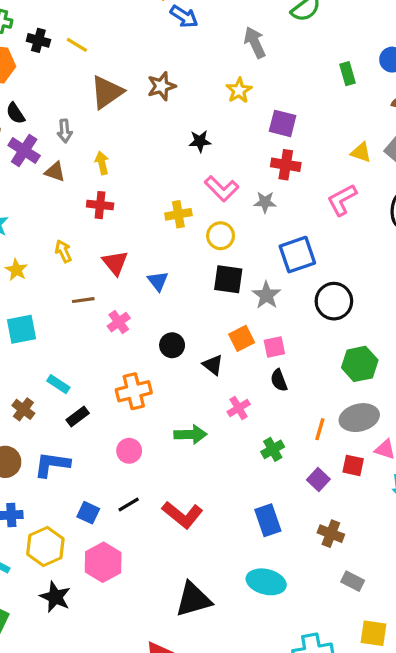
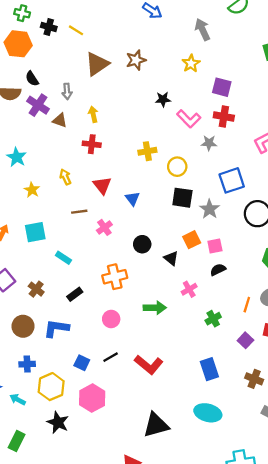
pink L-shape: (222, 189) -> (189, 119), moved
black semicircle: (279, 380) -> (218, 270), turned 84
cyan rectangle: (58, 384) -> (63, 258), moved

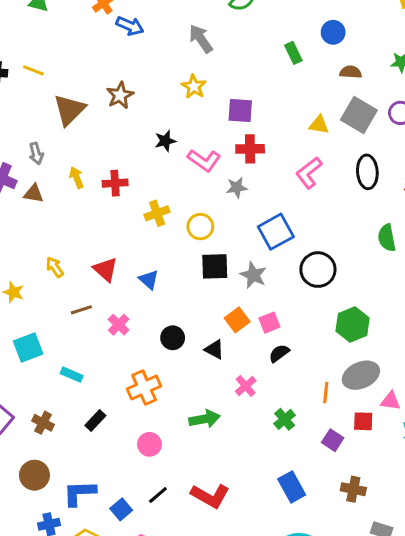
red cross: (92, 144) -> (115, 183), moved
blue L-shape: (56, 328) -> (79, 493), moved
blue square: (82, 363) -> (121, 509), turned 35

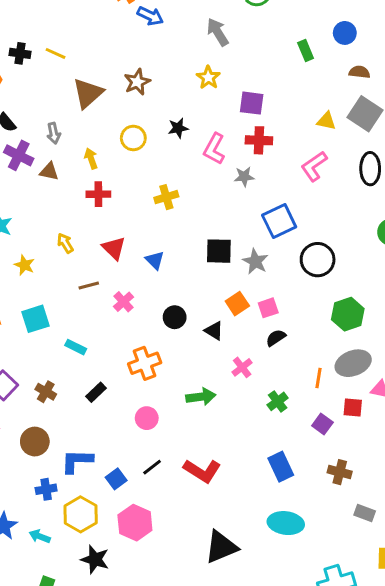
pink L-shape: (204, 160) -> (214, 149), turned 80
red cross: (115, 183) -> (98, 194), moved
yellow circle: (200, 227) -> (133, 138), moved

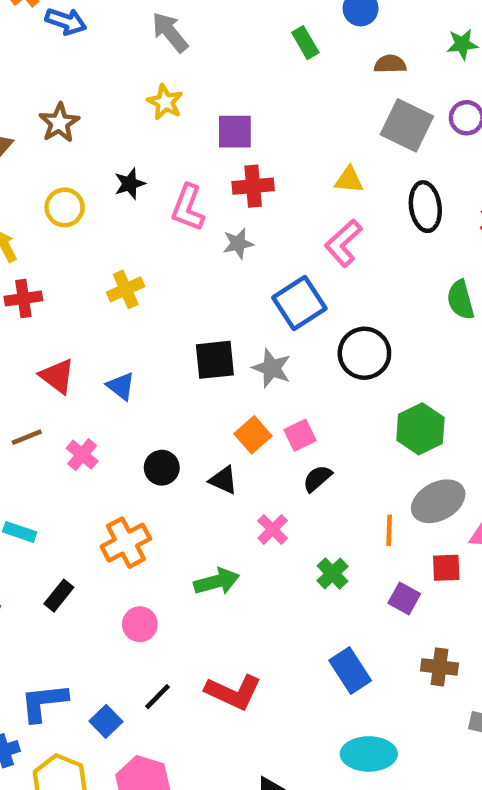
yellow triangle: (326, 121) -> (349, 180), moved
pink L-shape: (314, 166) -> (343, 243), moved

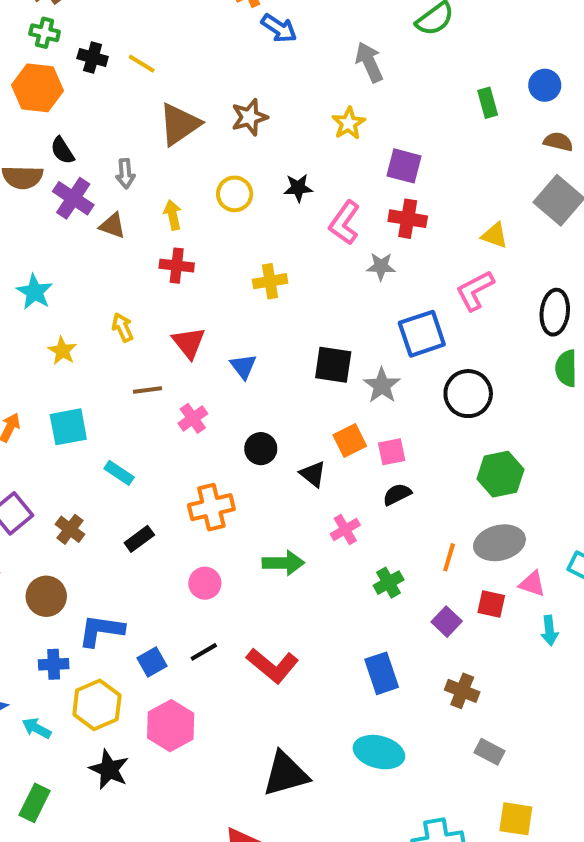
black ellipse: (425, 207) -> (555, 312), moved

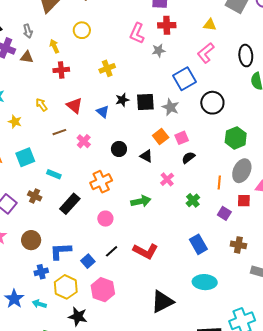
black star: (298, 188) -> (122, 100), moved
brown cross: (70, 529) -> (35, 196), moved
black rectangle: (139, 539) -> (70, 204), size x1.5
gray ellipse: (499, 543) -> (242, 171), turned -40

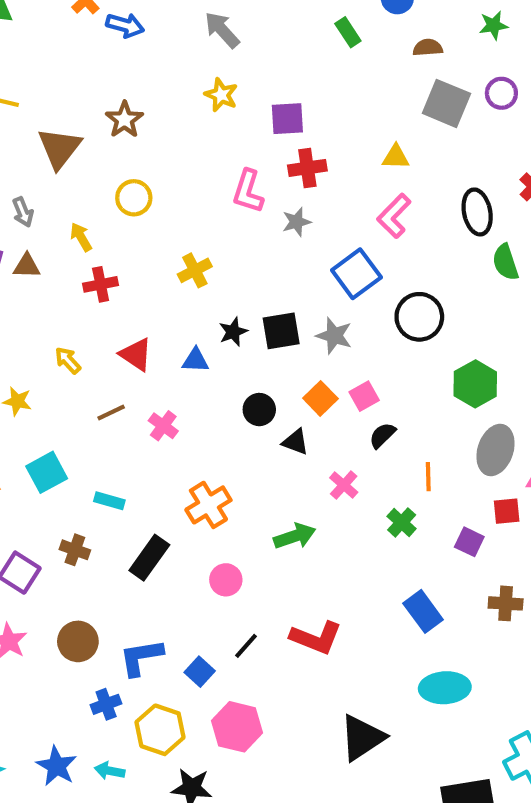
blue triangle: (103, 112) -> (195, 360), turned -32
black circle: (119, 149) -> (259, 410), moved
orange line: (219, 183) -> (428, 477), moved

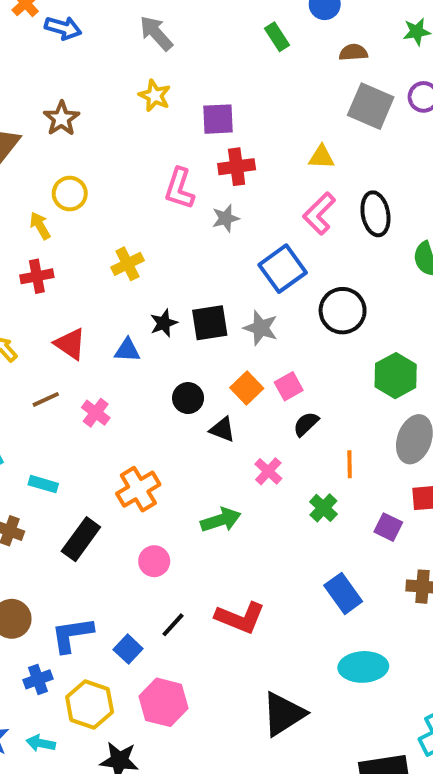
black ellipse: (477, 212) -> (375, 214), moved
yellow arrow: (81, 237) -> (40, 226), moved

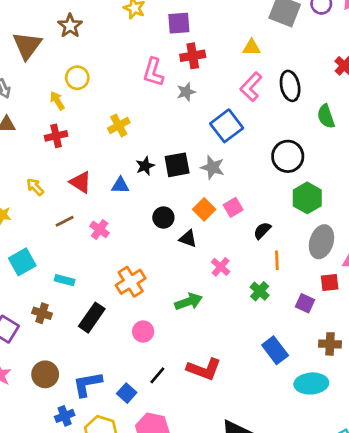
black circle: (343, 311) -> (288, 156), moved
black semicircle: (306, 424) -> (262, 231), moved
cyan ellipse: (363, 667) -> (311, 383), moved

